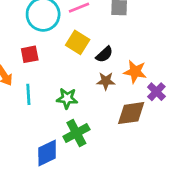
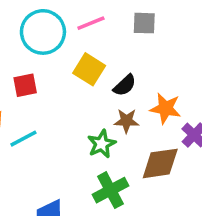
cyan line: (28, 94) -> (23, 139), turned 65
green star: (67, 98) -> (102, 144), moved, turned -30
green cross: (76, 133) -> (110, 190), moved

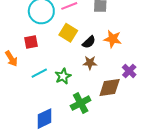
orange star: (166, 108) -> (113, 39), moved
cyan line: (23, 139) -> (39, 73), moved
green star: (102, 144) -> (63, 76), moved

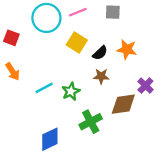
red square: (31, 42) -> (11, 38), moved, turned 32

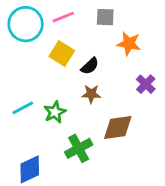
orange star: (127, 49) -> (129, 44), moved
purple cross: (145, 86) -> (146, 84), moved

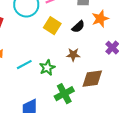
orange star: (129, 44) -> (100, 19), turned -30
black semicircle: (90, 66) -> (78, 27), moved

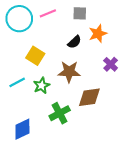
yellow square: (52, 26) -> (35, 56), moved
brown star: (73, 55) -> (69, 72), size x1.5

